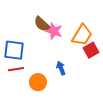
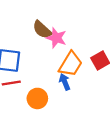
orange trapezoid: (82, 35) -> (71, 64), moved

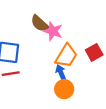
orange circle: (37, 98) -> (64, 89), moved

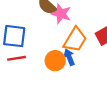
orange circle: (64, 89) -> (55, 61), moved

